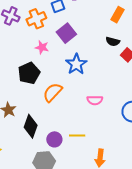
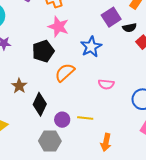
purple square: (66, 33) -> (111, 17), moved
black semicircle: (113, 41) -> (130, 28), turned -32
pink star: (42, 47) -> (58, 27), size x1.5

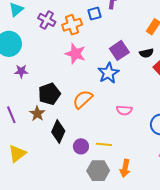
purple square: (111, 17) -> (119, 50), moved
black pentagon: (43, 51) -> (49, 94), moved
gray hexagon: (50, 141) -> (98, 171), moved

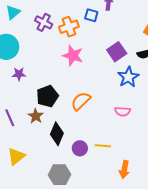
blue square: (94, 14) -> (91, 15), turned 32
blue star: (108, 73) -> (128, 77), moved
gray hexagon: (98, 171) -> (60, 175), moved

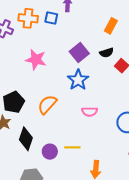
orange cross: (69, 27) -> (28, 18), moved, turned 30
blue star: (128, 77) -> (78, 80), moved

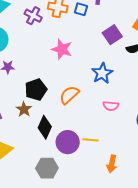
purple square: (79, 52) -> (112, 35), moved
purple circle: (50, 152) -> (68, 142), size x1.5

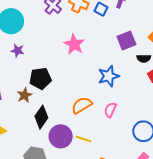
orange semicircle: (69, 95) -> (82, 105), moved
pink semicircle: (111, 106) -> (110, 110), turned 98

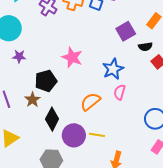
pink star: (74, 44) -> (72, 57), moved
pink semicircle: (110, 110) -> (120, 92), moved

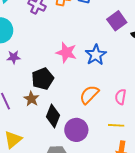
blue star: (113, 69) -> (96, 55), moved
pink semicircle: (120, 92) -> (121, 97), moved
yellow line: (97, 135) -> (116, 125), moved

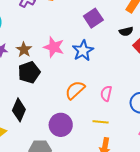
purple square: (117, 21) -> (93, 18), moved
brown star: (31, 99) -> (24, 50), moved
black diamond: (53, 116) -> (19, 110), moved

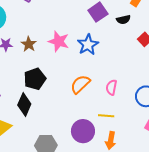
black semicircle: (126, 31) -> (123, 20), moved
black pentagon: (29, 72) -> (35, 79), moved
purple circle: (61, 125) -> (83, 131), moved

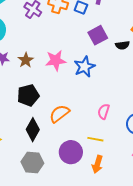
pink star: (59, 41) -> (56, 60), turned -30
orange semicircle: (80, 84) -> (59, 114), moved
black diamond: (24, 105) -> (33, 130), moved

